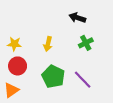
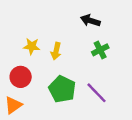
yellow star: (14, 44) -> (32, 46), moved

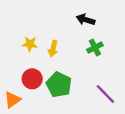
red circle: (21, 77) -> (32, 79), moved
purple line: (96, 93) -> (105, 94), moved

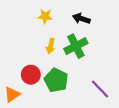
yellow star: (30, 44) -> (45, 16), moved
green cross: (95, 47) -> (76, 46), moved, size x1.5

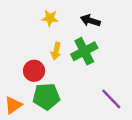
red circle: (31, 75) -> (34, 71), moved
green pentagon: (56, 80) -> (46, 96), moved, turned -30

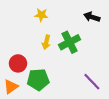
black arrow: (90, 21) -> (92, 17), moved
red circle: (34, 71) -> (18, 63), moved

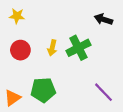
yellow star: (41, 15) -> (17, 16), moved
red circle: (18, 63) -> (20, 50), moved

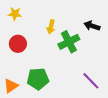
black arrow: (103, 19) -> (92, 26), moved
yellow arrow: (52, 48) -> (51, 27), moved

